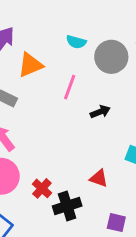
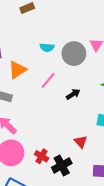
pink line: (70, 87) -> (48, 80), turned 30
red triangle: (99, 178) -> (81, 142), turned 40

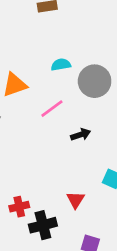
cyan semicircle: (47, 47) -> (61, 65), turned 152
red cross: (42, 156) -> (19, 207), turned 32

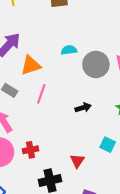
pink line: (52, 109) -> (41, 94), moved, turned -36
red cross: (19, 207) -> (30, 150), moved

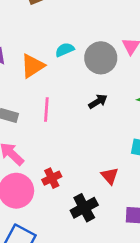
orange triangle: (31, 65) -> (33, 66), moved
black arrow: (83, 108) -> (98, 101), moved

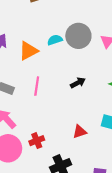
gray circle: (101, 58) -> (78, 36), moved
red triangle: (110, 176) -> (80, 132), moved, turned 48

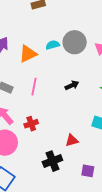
red triangle: (80, 132) -> (72, 140), moved
red cross: (37, 141) -> (31, 124), moved

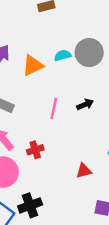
pink line: (34, 87) -> (54, 109), moved
black cross: (52, 161) -> (30, 205), moved

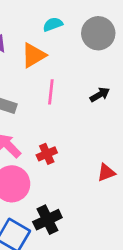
cyan semicircle: (63, 55) -> (53, 24), moved
pink line: (54, 109) -> (51, 92), moved

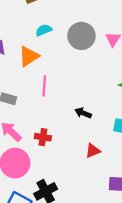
black arrow: (100, 95) -> (83, 113), moved, turned -126
red cross: (47, 154) -> (43, 137), turned 35

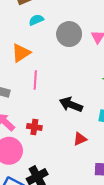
cyan semicircle: (44, 30) -> (36, 20), moved
black arrow: (83, 113) -> (71, 105), size x1.5

